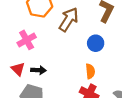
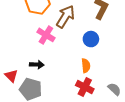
pink cross: (27, 40) -> (46, 35), moved, turned -30
red triangle: (18, 69) -> (11, 76), moved

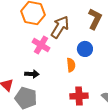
orange semicircle: (86, 66) -> (71, 65), moved
red cross: (85, 87) -> (79, 96), turned -30

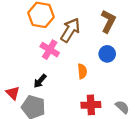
blue circle: (85, 49) -> (107, 54), moved
black arrow: (32, 74) -> (40, 81), turned 128

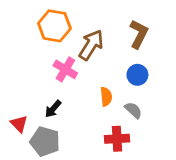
gray semicircle: (122, 107) -> (133, 110), moved

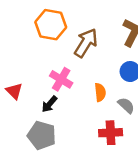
pink cross: (65, 69) -> (61, 79), moved
red triangle: (19, 124) -> (14, 91), moved

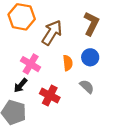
orange semicircle: (100, 92) -> (68, 63), moved
red cross: (111, 133) -> (50, 96), moved, turned 30

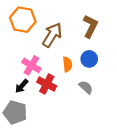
red cross: (50, 96) -> (47, 84), moved

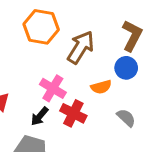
blue circle: (89, 59) -> (126, 68), moved
orange semicircle: (67, 64) -> (101, 87), turned 80

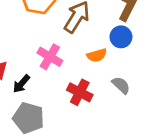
red cross: (73, 113) -> (80, 92), moved
black arrow: (40, 116) -> (21, 84), moved

